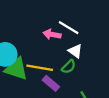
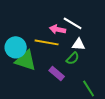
white triangle: (75, 51) -> (79, 44), turned -32
yellow line: (40, 68) -> (47, 42), moved

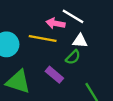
green triangle: (26, 60) -> (18, 82), moved

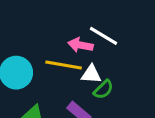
white triangle: (80, 41) -> (91, 74), moved

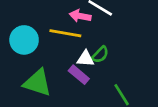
white triangle: (91, 74) -> (85, 59), moved

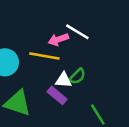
pink arrow: (80, 16) -> (58, 39), turned -30

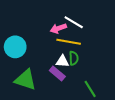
yellow line: (44, 56) -> (69, 42), moved
green semicircle: (77, 76) -> (74, 58), turned -48

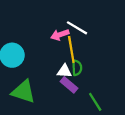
yellow line: (69, 42) -> (71, 49), turned 70
purple rectangle: (57, 74) -> (69, 85), moved

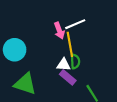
white line: (77, 28) -> (75, 24), turned -54
pink arrow: (60, 35) -> (59, 31), turned -91

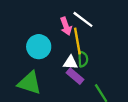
white line: (75, 24) -> (83, 19), turned 60
cyan circle: (15, 50) -> (39, 47), moved

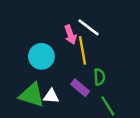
green semicircle: (83, 59) -> (99, 77), moved
white triangle: (70, 63) -> (51, 96), moved

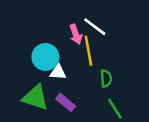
purple rectangle: (80, 88) -> (66, 102), moved
white triangle: (51, 96) -> (58, 72), moved

